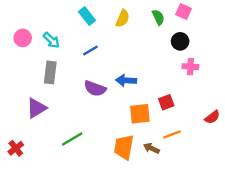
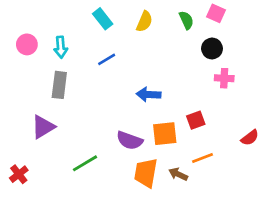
cyan arrow: (51, 40) -> (61, 47), turned 42
purple semicircle: (95, 88) -> (130, 140), moved

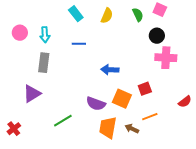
blue line: (107, 59) -> (79, 44), turned 32
pink cross: (224, 78) -> (166, 58), size x1.5
orange square: (165, 134) -> (122, 99), turned 30

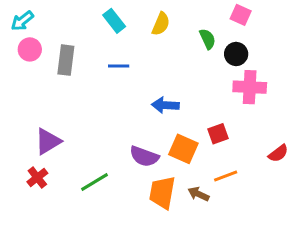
green semicircle: (138, 15) -> (207, 39), moved
cyan arrow: (45, 35) -> (22, 21), moved, turned 56
gray rectangle: (44, 63) -> (66, 60), moved
red cross: (14, 129) -> (37, 177), moved

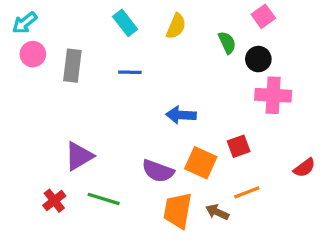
pink square: (241, 15) -> (263, 16), turned 30
purple triangle: (48, 141) -> (79, 156), moved
red cross: (37, 177) -> (54, 201), moved
green line: (95, 182) -> (104, 199), turned 48

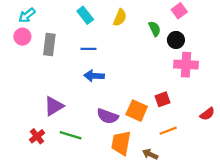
cyan arrow: (25, 23) -> (27, 15), moved
blue arrow: (181, 115) -> (94, 76), moved
brown arrow: (217, 212) -> (150, 154), moved

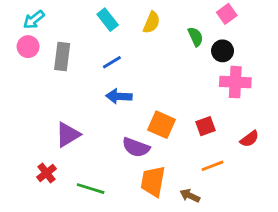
blue line: (89, 49) -> (112, 62), turned -32
orange square: (137, 111) -> (161, 125), moved
red semicircle: (207, 114) -> (249, 139), moved
green line: (71, 135) -> (91, 189), moved

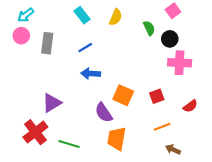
purple semicircle: (136, 147) -> (104, 113), turned 36
red cross: (47, 173) -> (35, 132), size x1.6
brown arrow: (190, 196) -> (173, 149), moved

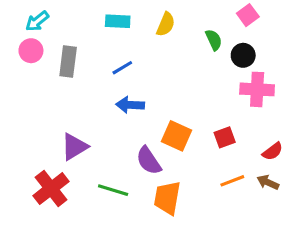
cyan rectangle: (82, 15) -> (118, 21), turned -49
green line: (69, 144) -> (113, 190), moved
brown arrow: (173, 149) -> (268, 182), moved

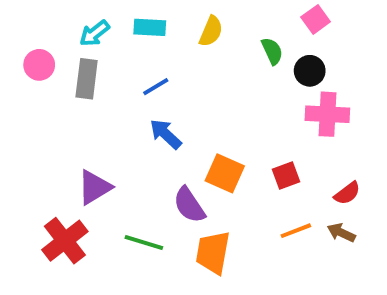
cyan arrow: (37, 21) -> (94, 33), moved
blue arrow: (130, 105) -> (166, 134), turned 40

